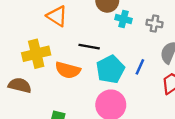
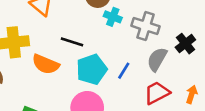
gray cross: (154, 23) -> (146, 26), size x1.5

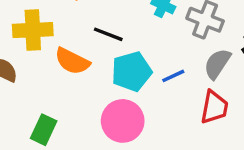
blue line: (124, 71) -> (173, 76), turned 30
red trapezoid: (157, 93) -> (214, 107), turned 124

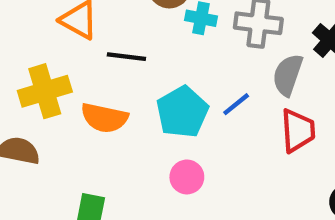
black line: (108, 34) -> (126, 57), moved
pink circle: (123, 121) -> (187, 177), size x0.6

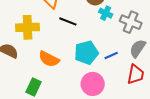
orange semicircle: (104, 118) -> (49, 59), moved
pink circle: (187, 177) -> (93, 84), moved, size x1.5

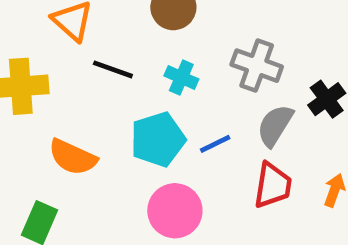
cyan cross: (106, 13) -> (181, 77), moved

